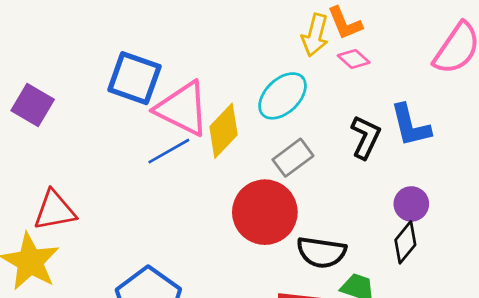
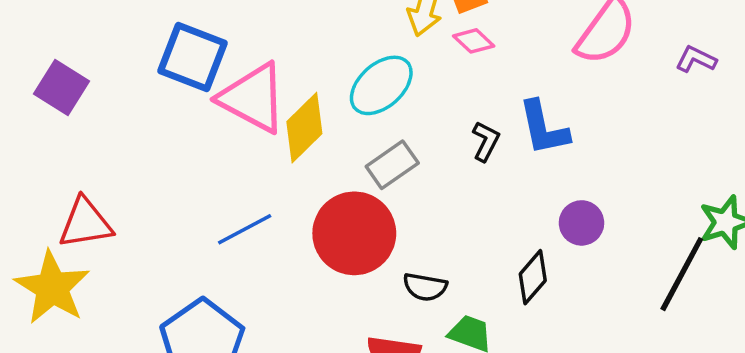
black L-shape: (365, 137) -> (486, 141), size x0.7
blue line: (169, 151) -> (245, 229), moved
purple circle: (411, 204) -> (581, 223), moved
black semicircle: (321, 252) -> (425, 287), size x0.7

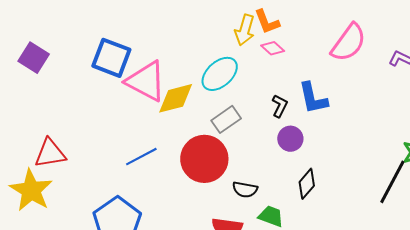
purple square: (61, 88) -> (34, 58), moved
yellow diamond: (304, 128) -> (176, 98), turned 30
purple circle: (581, 223) -> (290, 139), moved

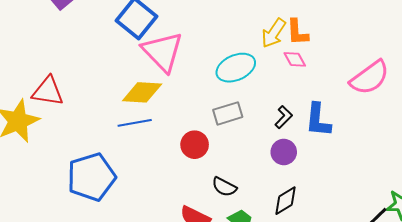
yellow diamond: (176, 98) -> (142, 92), moved
red circle: (204, 159) -> (195, 145), size x0.6

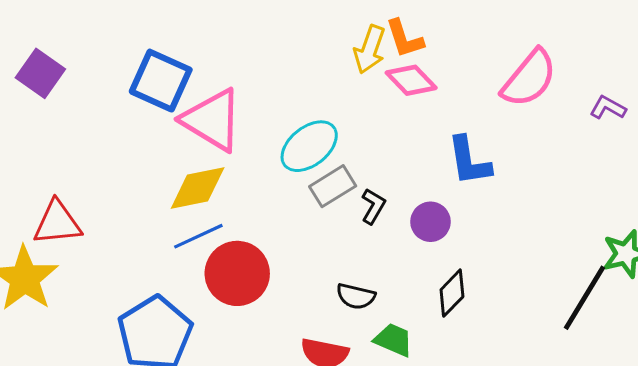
pink diamond: (295, 59) -> (411, 80), size x1.4
cyan ellipse: (236, 68) -> (309, 146), moved
black L-shape: (284, 117) -> (373, 206), moved
red circle: (195, 145) -> (237, 273), moved, size x1.5

